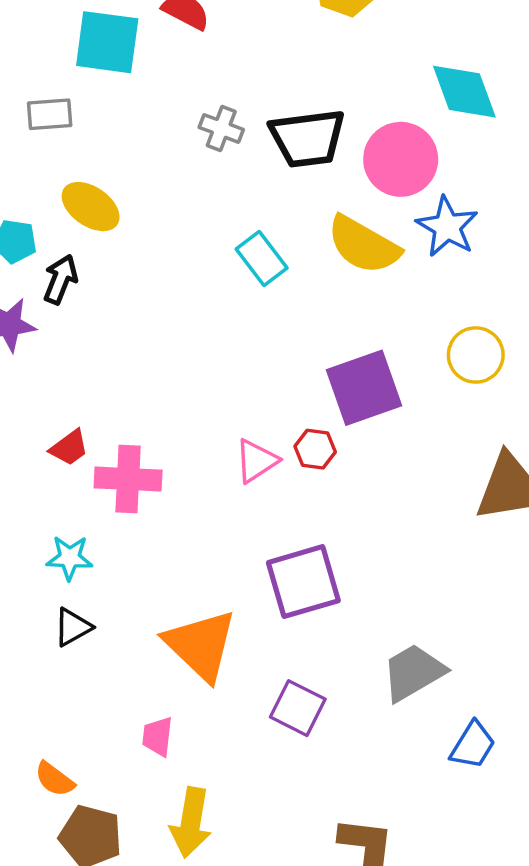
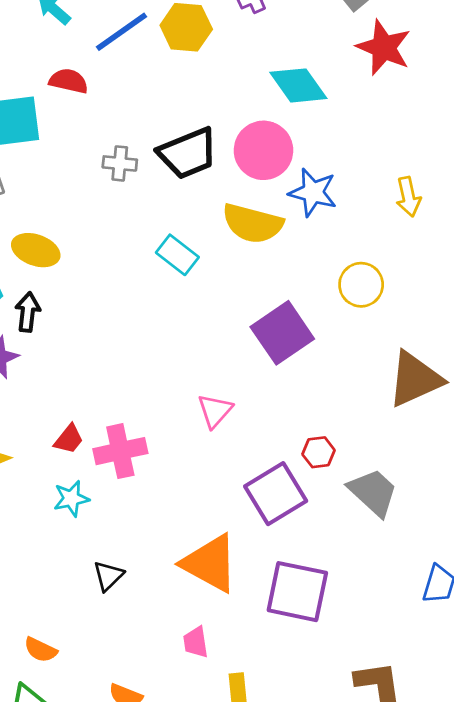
red hexagon: (315, 449) -> (319, 452), moved
cyan star: (70, 558) -> (71, 499), moved
gray trapezoid: (413, 672) -> (373, 492), moved, turned 88
purple square: (298, 708) -> (297, 592), size x1.5

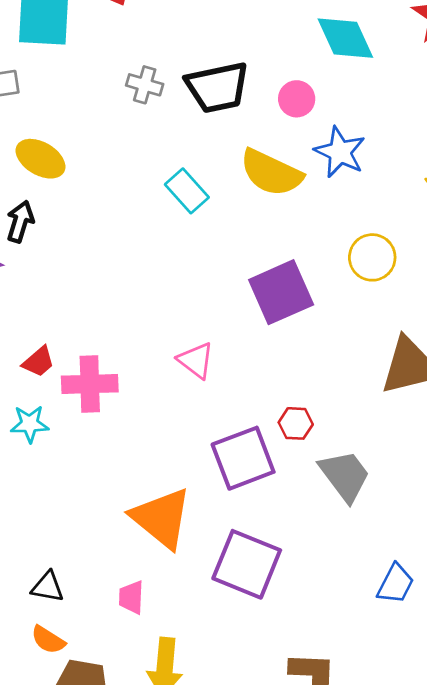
pink circle: (263, 150) -> (297, 99), size x0.6
pink triangle: (215, 411) -> (196, 360), turned -45
black triangle: (108, 576) -> (48, 587), moved, turned 44

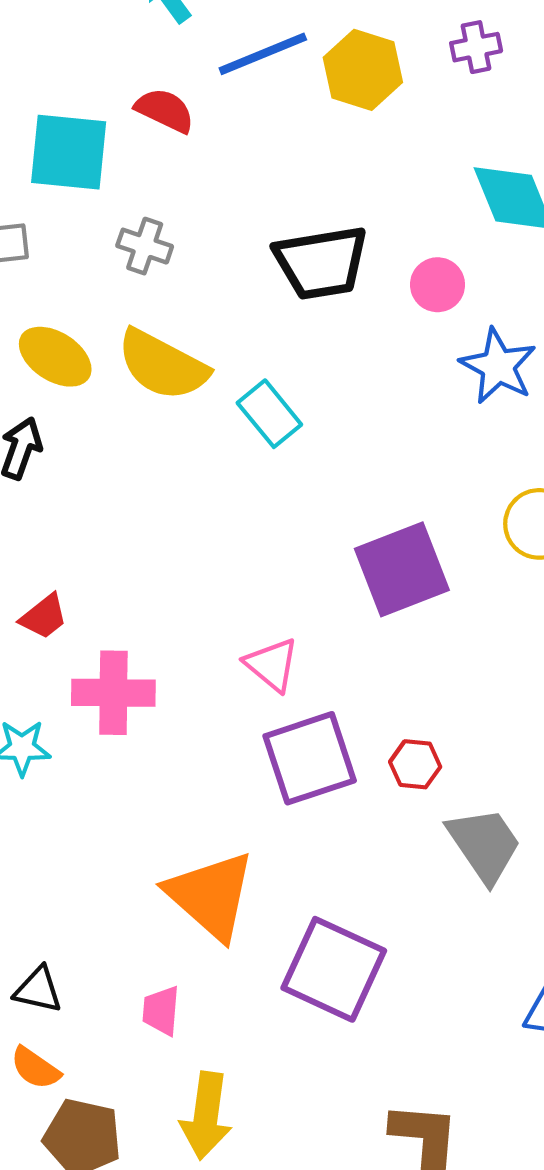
gray cross: (145, 85) -> (145, 246), moved
yellow semicircle: (271, 173) -> (163, 365), moved
red trapezoid: (38, 362) -> (44, 617), moved
purple square: (243, 458) -> (310, 758), moved

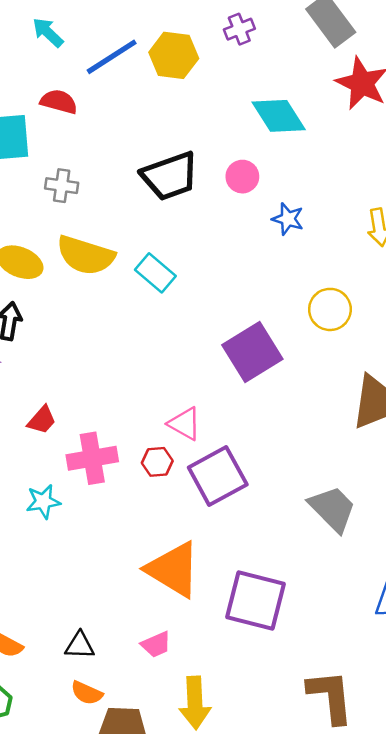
blue star: (498, 366) -> (288, 219), size x0.7
red hexagon: (415, 764) -> (157, 462), moved
pink trapezoid: (161, 1011) -> (156, 644), turned -108

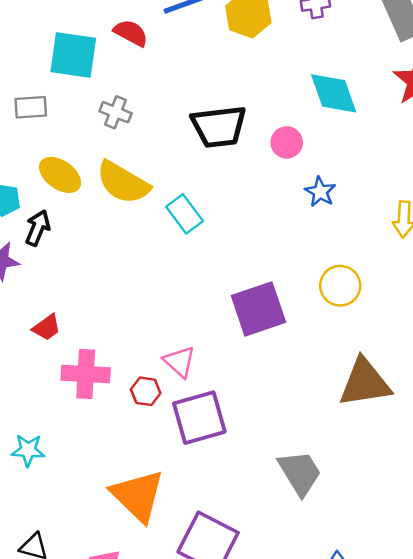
cyan star: (43, 502) -> (28, 450), moved

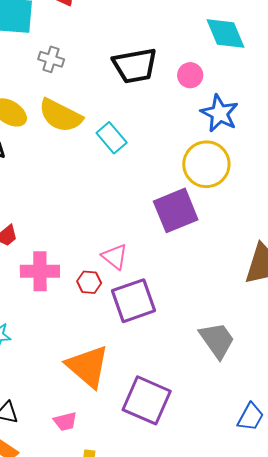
blue star: (320, 192) -> (220, 113), size x1.5
yellow circle: (340, 286) -> (206, 164), moved, size x1.4

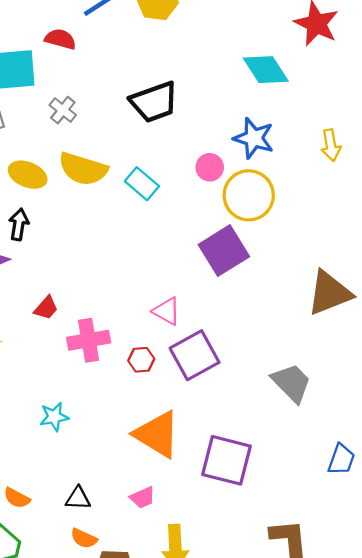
cyan diamond: (225, 34) -> (266, 70), moved
gray cross: (51, 59) -> (63, 110), turned 30
pink circle: (190, 75) -> (210, 167), moved
red hexagon: (89, 282) -> (141, 360), moved

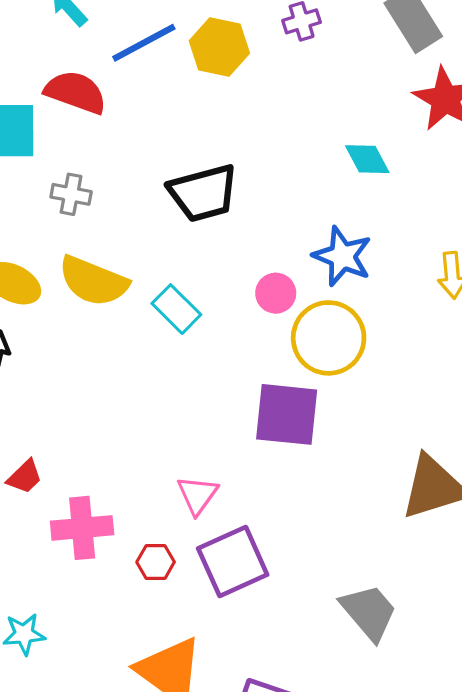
red semicircle: (60, 39) -> (76, 92), size x1.4
cyan diamond: (266, 70) -> (367, 159), size x0.7
gray cross: (63, 110) -> (71, 194), turned -32
purple square: (224, 251) -> (287, 414), turned 33
pink triangle: (167, 311) -> (197, 495), turned 32

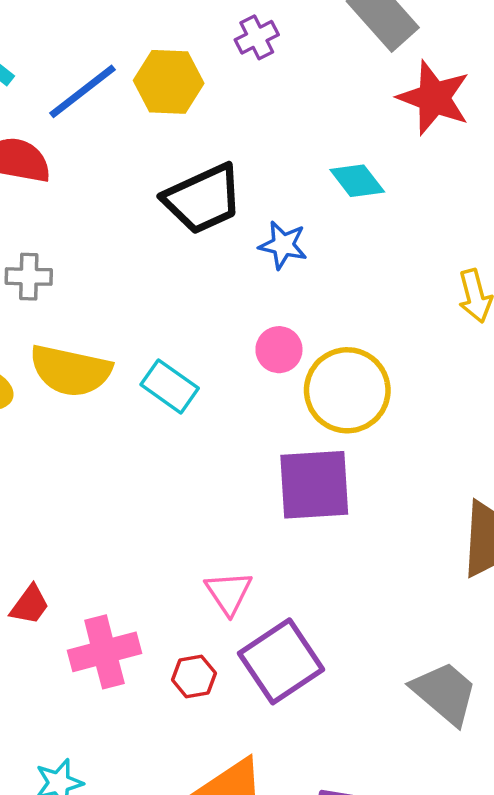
black trapezoid: (203, 193) -> (203, 199), moved
blue star: (342, 256) -> (283, 245), moved, size x0.7

